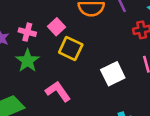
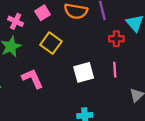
pink square: (56, 27) -> (43, 13), moved

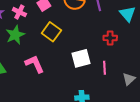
red cross: (116, 39) -> (110, 38), moved
pink line: (115, 70) -> (105, 68), moved

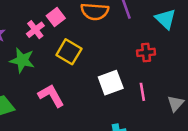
pink cross: (19, 12) -> (35, 30), moved, turned 32
green star: (15, 35) -> (22, 60), turned -30

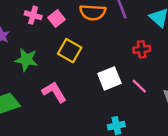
pink cross: (35, 30) -> (33, 15), moved, turned -35
pink line: (142, 92) -> (139, 86), turned -35

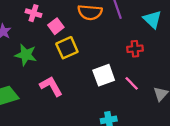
pink square: (56, 19) -> (56, 26), moved
yellow square: (70, 51) -> (67, 48), turned 35

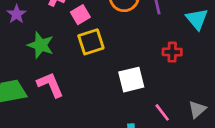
pink line: (132, 83) -> (162, 112), moved
pink L-shape: (51, 86) -> (50, 85), moved

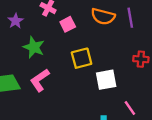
yellow square: (91, 42) -> (82, 58), moved
pink L-shape: (50, 85) -> (40, 80), turned -105

